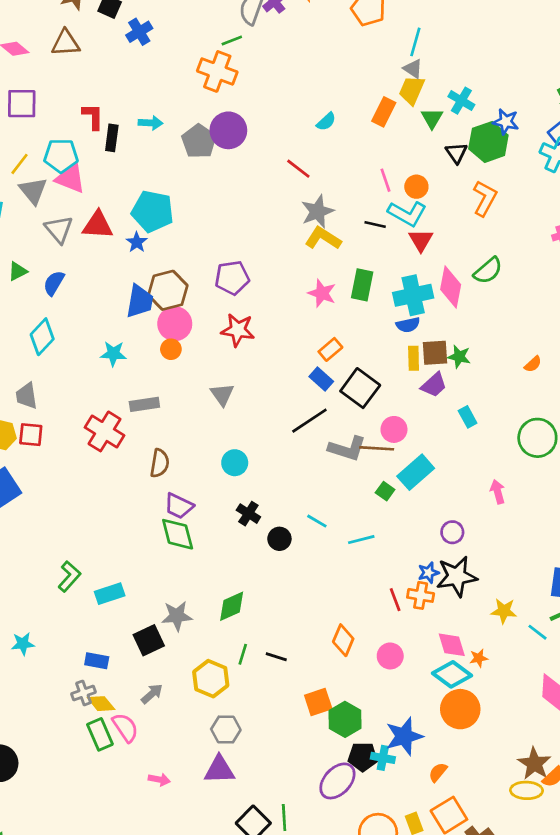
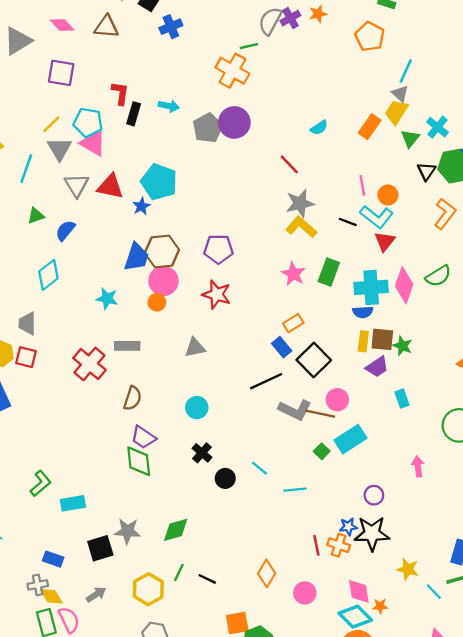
gray triangle: (222, 394) -> (195, 348), turned 45

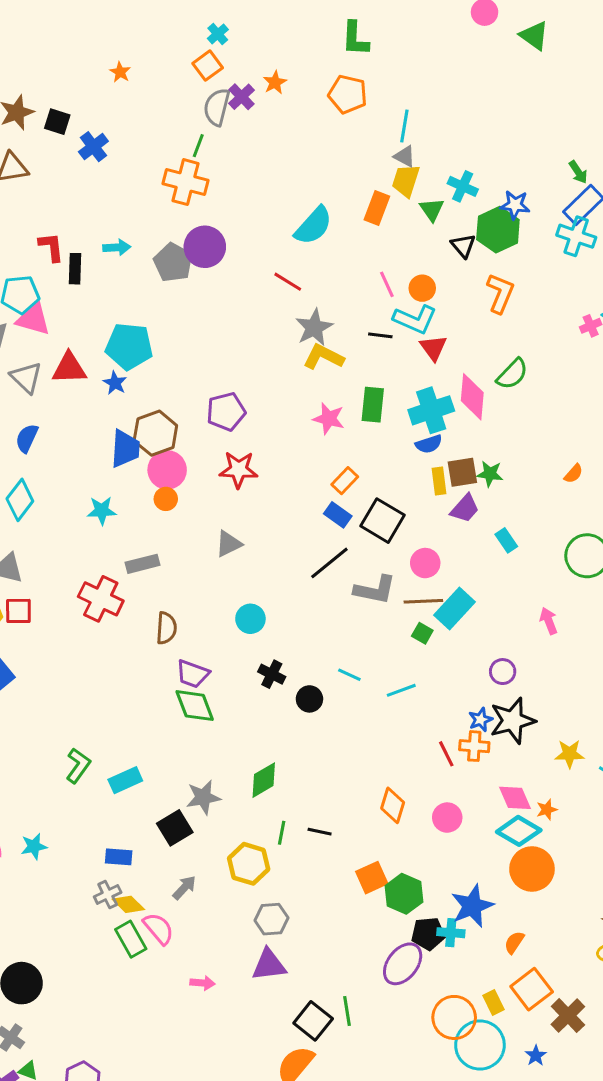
green line: (249, 46) -> (198, 146), turned -42
cyan semicircle: (319, 128) -> (313, 226), size x1.8
brown line: (320, 414) -> (423, 601), moved

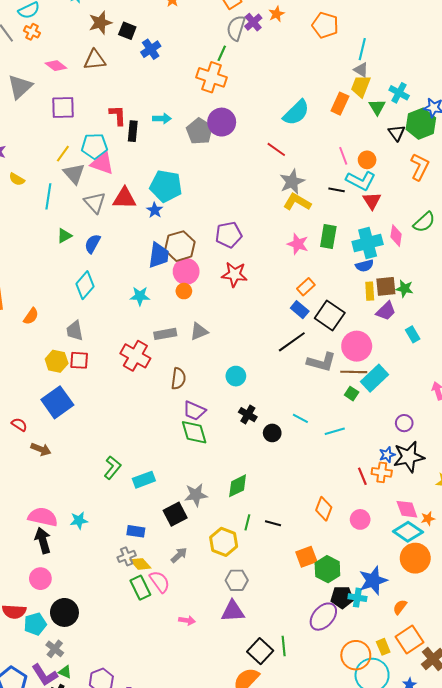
pink diamond: (472, 397) -> (396, 236), size x0.7
gray triangle: (228, 544) -> (199, 331), moved
pink circle: (425, 563) -> (357, 346), size x1.5

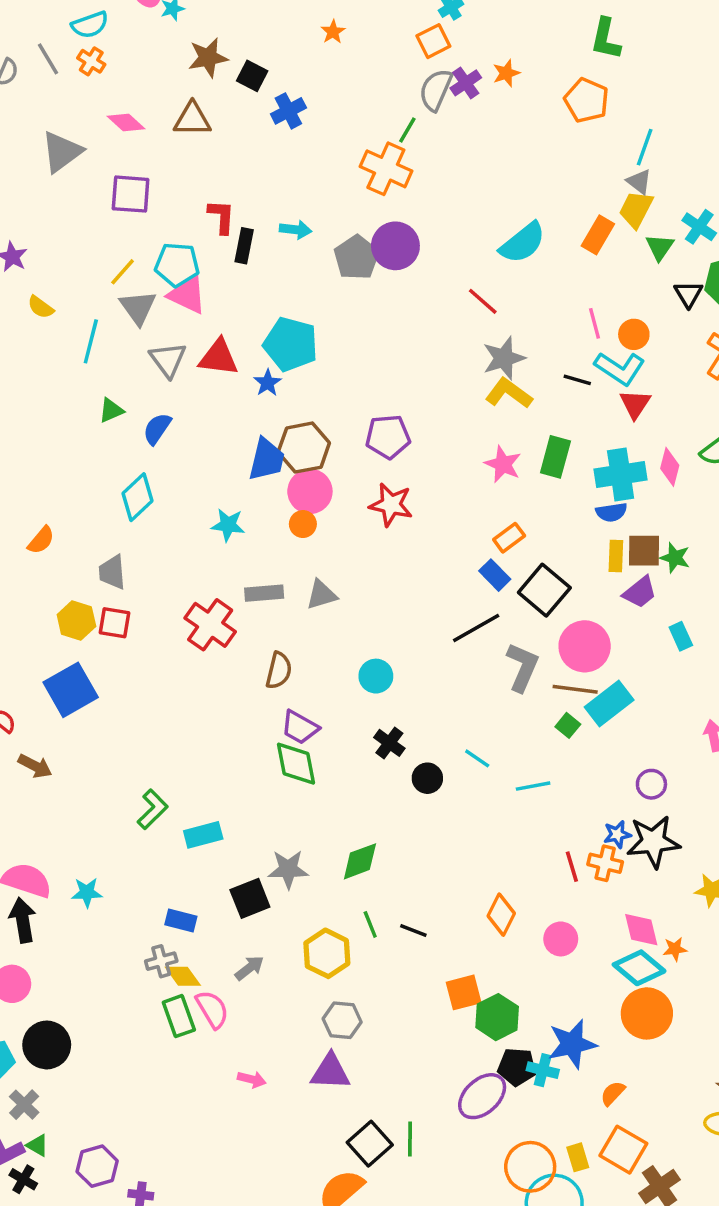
gray L-shape: (321, 362) -> (522, 667), turned -88
green line: (247, 522) -> (370, 924), turned -42
orange square: (410, 639) -> (623, 1150), turned -32

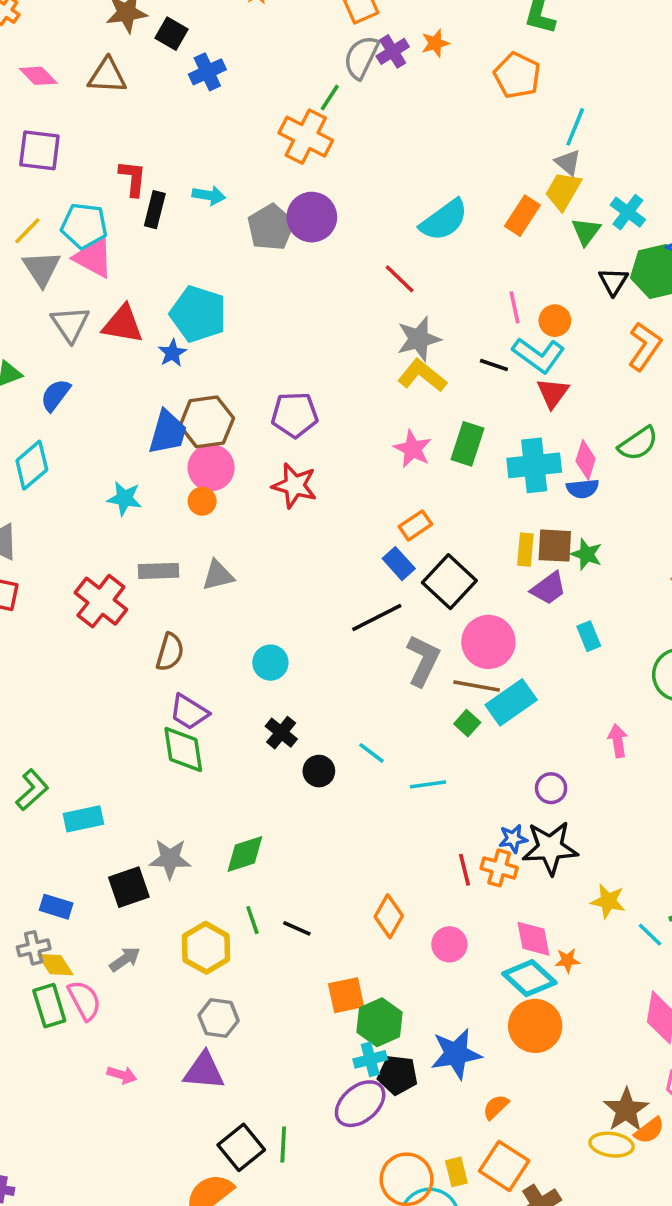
blue semicircle: (611, 512) -> (583, 489), moved
cyan cross: (543, 1070) -> (370, 1059), moved, turned -32

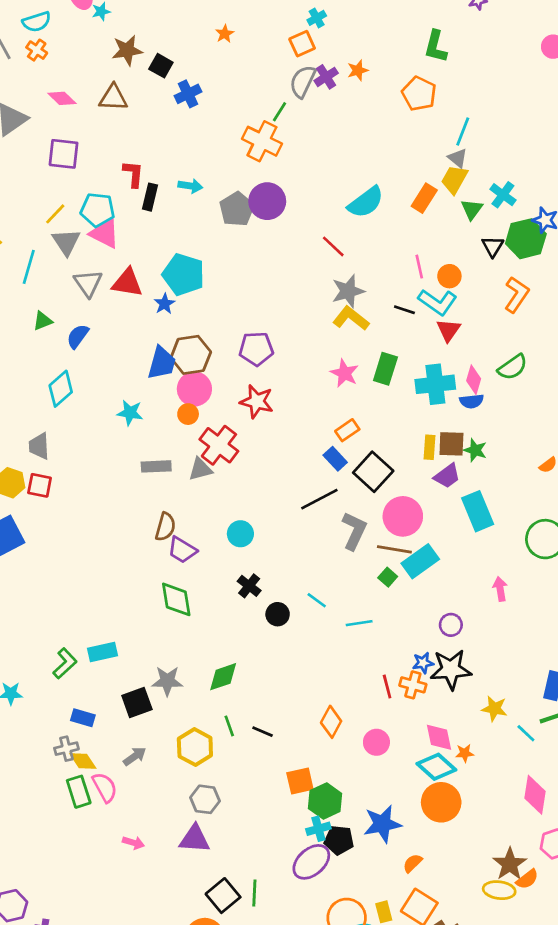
red cross: (101, 601) -> (219, 445), moved
cyan rectangle: (589, 636) -> (478, 511), size x1.8
purple trapezoid: (189, 712) -> (182, 550), moved
green L-shape: (32, 790) -> (65, 663), moved

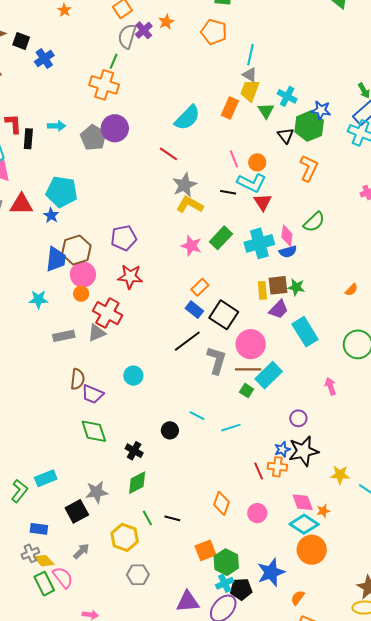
green rectangle: (385, 369) -> (221, 238), turned 35
black cross: (249, 586) -> (134, 451), moved
purple triangle: (195, 839) -> (188, 602), moved

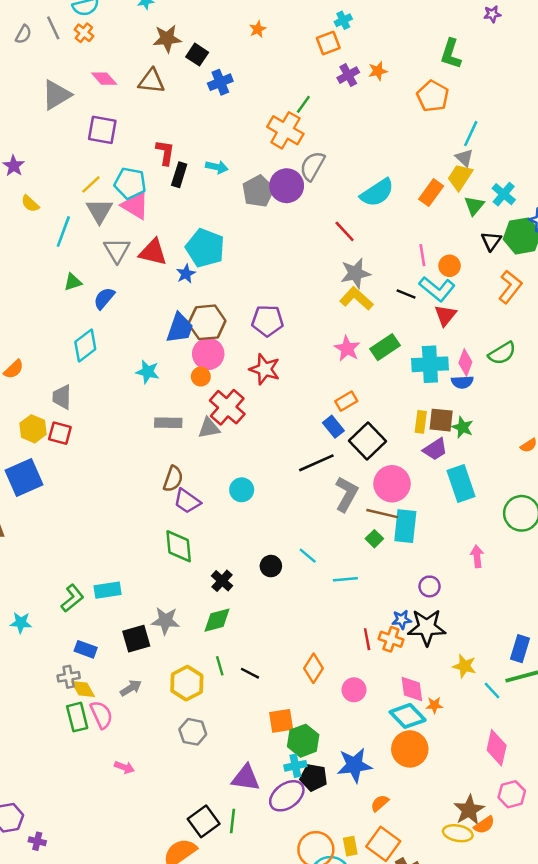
gray semicircle: (127, 36) -> (312, 166), moved
cyan rectangle: (269, 375) -> (405, 526), turned -52

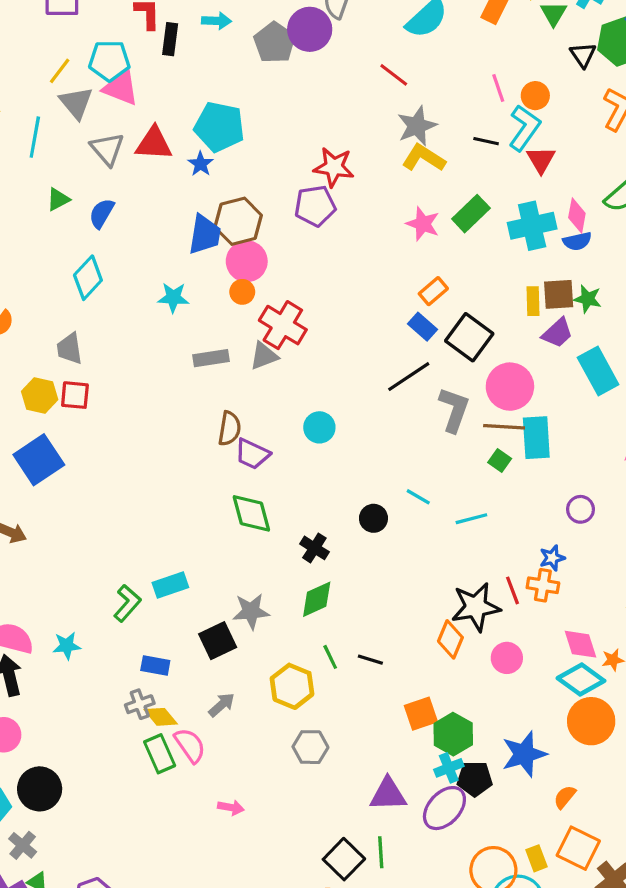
cyan L-shape: (437, 289) -> (524, 128), turned -84
red star: (265, 369) -> (334, 167), moved
black star: (427, 627) -> (476, 607), moved

